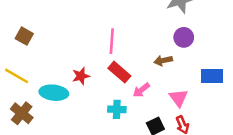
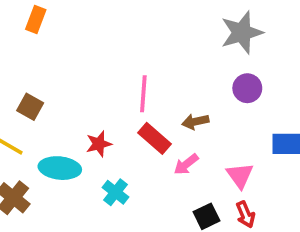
brown square: (24, 36) -> (30, 107), moved
brown arrow: (163, 61) -> (195, 122), moved
cyan cross: (117, 109) -> (116, 192), moved, turned 36

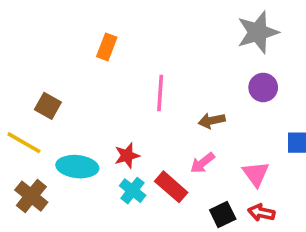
orange rectangle: (36, 20) -> (107, 47), moved
red rectangle: (154, 138) -> (171, 187), moved
red star: (99, 144) -> (127, 156), moved
red arrow: (245, 214) -> (261, 213), turned 125

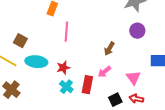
pink line: (160, 93) -> (66, 32), moved
brown arrow: (212, 121) -> (109, 49), turned -48
cyan ellipse: (77, 167) -> (36, 62), moved
red rectangle: (171, 187) -> (87, 85), turned 60

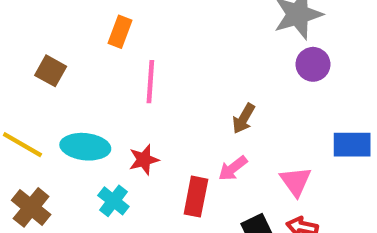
purple circle: (137, 31) -> (313, 64), moved
brown square: (20, 41) -> (51, 71), moved
cyan cross: (66, 87) -> (113, 201), moved

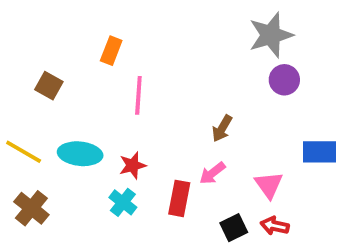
cyan cross: (113, 201) -> (123, 202), moved

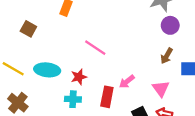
pink line: (138, 95) -> (95, 48), moved, turned -60
brown arrow: (222, 128) -> (167, 56), moved
cyan cross: (123, 202) -> (73, 99), turned -35

